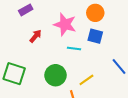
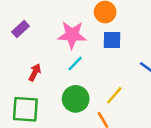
red arrow: (36, 36) -> (35, 72), moved
cyan line: (74, 48) -> (75, 64), moved, turned -40

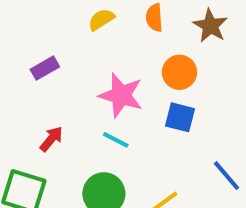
cyan line: (75, 64) -> (116, 140), turned 60

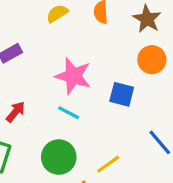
orange circle: (179, 72) -> (152, 60), moved

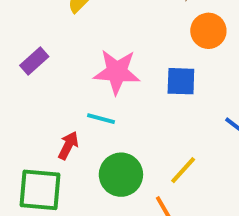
red arrow: (16, 112) -> (68, 145), moved
cyan line: (69, 113) -> (101, 119), moved

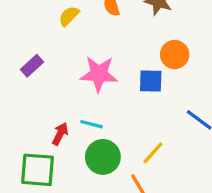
orange circle: (208, 31) -> (175, 55), moved
cyan line: (101, 119) -> (91, 124), moved

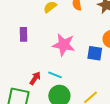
purple rectangle: (32, 66) -> (23, 34), turned -56

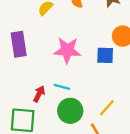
purple rectangle: (23, 34) -> (19, 44), size x1.5

